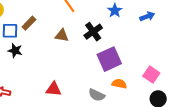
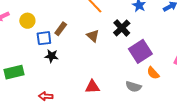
brown triangle: (62, 36) -> (93, 36), turned 40
orange semicircle: (119, 84) -> (153, 73), turned -136

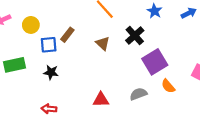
black star: (51, 56) -> (51, 72), moved
green rectangle: (14, 72) -> (14, 65), moved
gray semicircle: (133, 87) -> (138, 94), moved, turned 140

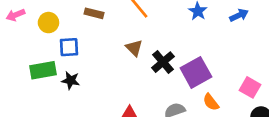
brown rectangle: (67, 35) -> (94, 13), moved, turned 64
black cross: (135, 35) -> (163, 62), moved
green rectangle: (14, 65) -> (43, 70), moved

